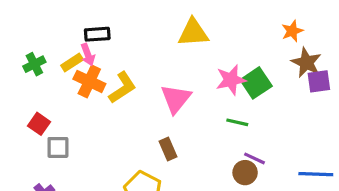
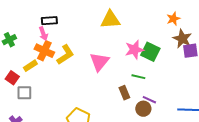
yellow rectangle: (72, 63) -> (30, 66), moved
green square: (256, 83) -> (150, 52), turned -30
brown rectangle: (168, 149) -> (124, 93), moved

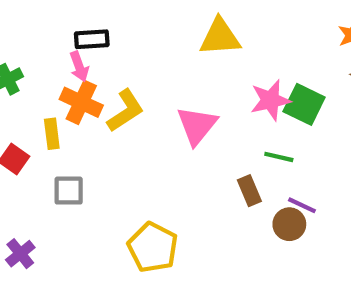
yellow rectangle: (30, 66) -> (52, 134), turned -64
gray square: (24, 93) -> (69, 191), moved

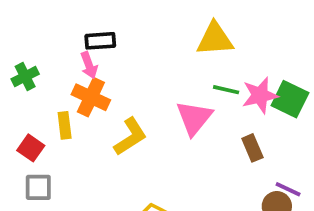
yellow L-shape: (125, 111) -> (130, 137), moved
green line: (279, 157) -> (226, 90), moved
gray square: (69, 191) -> (38, 187), moved
brown rectangle: (249, 191) -> (252, 148), moved

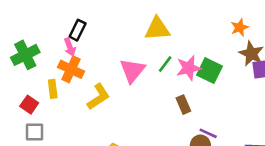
black rectangle: (100, 41) -> (78, 30), turned -60
green cross: (25, 77) -> (25, 55), size x1.5
green line: (226, 90) -> (165, 64), turned -66
pink triangle: (194, 118) -> (132, 71), moved

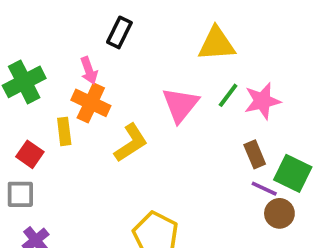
black rectangle: (78, 30) -> (119, 32), moved
green square: (210, 71) -> (293, 173), moved
gray square: (34, 132) -> (20, 194), moved
purple line: (208, 133) -> (264, 189), moved

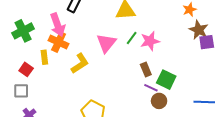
pink arrow: (89, 70) -> (58, 25), size x1.6

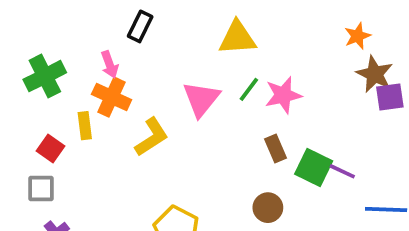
pink arrow: (58, 25) -> (110, 65), size x0.6
purple line: (151, 88) -> (342, 171), moved
brown circle: (159, 101) -> (268, 208), moved

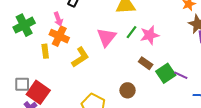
red square: (51, 148) -> (38, 92), moved, size x1.6
brown rectangle: (276, 148) -> (146, 63), turned -32
green square: (314, 168) -> (166, 73), turned 30
brown circle: (268, 208) -> (128, 90), moved

